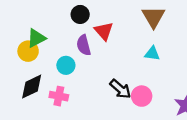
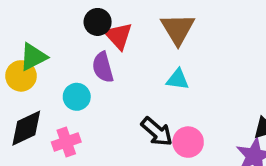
brown triangle: (153, 17) -> (178, 29), moved
red triangle: (104, 31) -> (118, 36), moved
cyan triangle: (152, 53) -> (178, 79), moved
pink cross: (59, 96) -> (66, 142), turned -30

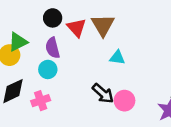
black circle: (98, 22) -> (53, 18), moved
brown triangle: (178, 29) -> (103, 25), moved
purple semicircle: (103, 67) -> (53, 48), moved

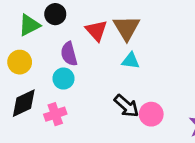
black circle: (53, 18) -> (55, 14), moved
green triangle: (18, 42) -> (29, 25), moved
cyan triangle: (117, 57) -> (131, 61), moved

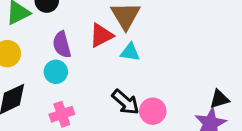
red triangle: (96, 31) -> (101, 35), moved, turned 45
pink cross: (55, 114) -> (62, 114), moved

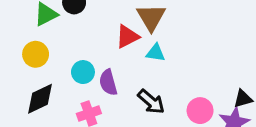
purple semicircle: (62, 45) -> (108, 82), moved
pink circle: (153, 111) -> (200, 111), moved

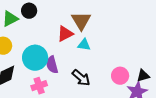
cyan circle: (83, 72) -> (35, 58), size x1.6
pink circle: (200, 111) -> (120, 76), moved

